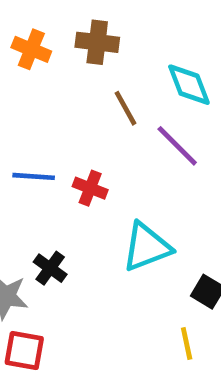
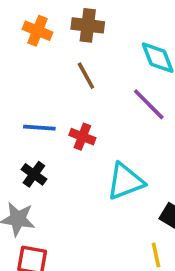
brown line: (125, 108) -> (86, 76), moved
black cross: (50, 268) -> (34, 174), moved

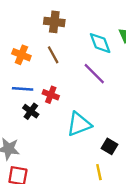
orange cross: (38, 31) -> (21, 55), moved
black cross: (34, 174) -> (31, 111), moved

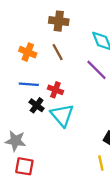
cyan triangle: (79, 124) -> (62, 115), moved, turned -50

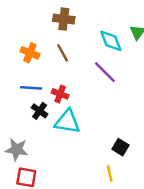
cyan triangle: (62, 115) -> (67, 122), turned -40

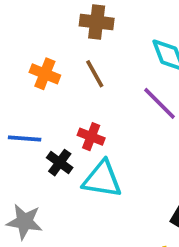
blue line: (31, 88) -> (25, 138), moved

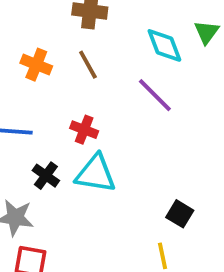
black cross: (60, 163) -> (46, 176), moved

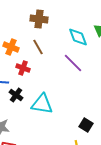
red cross: (84, 130) -> (23, 68), moved
black cross: (46, 176) -> (16, 95), moved

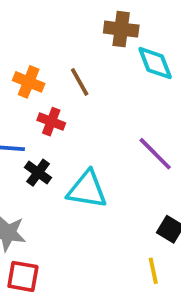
brown cross: (39, 19) -> (121, 29), moved
purple line: (73, 63) -> (155, 154), moved

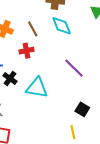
cyan diamond: (155, 63) -> (62, 26), moved
red cross: (51, 122) -> (27, 51), moved, turned -32

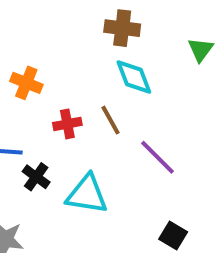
brown line: (33, 29) -> (110, 120), moved

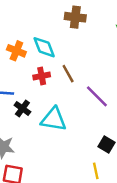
cyan diamond: (134, 77) -> (44, 47), moved

